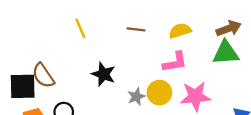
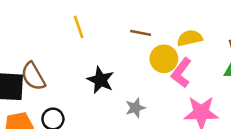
pink L-shape: (175, 62) -> (181, 73), turned 132
yellow circle: (159, 93) -> (164, 59), moved

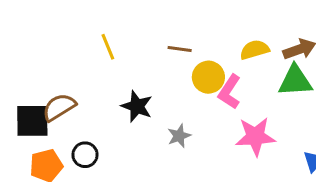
yellow semicircle: (190, 38) -> (255, 50), moved
brown semicircle: (33, 76) -> (59, 107), turned 92

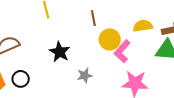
brown line: (180, 49) -> (93, 18), turned 63

